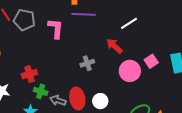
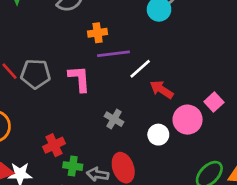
white line: (129, 23) -> (140, 69), moved
gray cross: (87, 63) -> (114, 119), moved, turned -32
white circle: (100, 101) -> (158, 135), moved

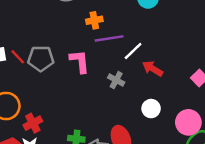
gray cross: (114, 119) -> (116, 80), moved
pink circle: (188, 120) -> (188, 122), moved
red cross: (54, 145) -> (33, 123), moved

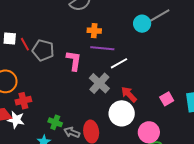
red arrow: (153, 69) -> (129, 94), moved
gray cross: (116, 80) -> (99, 83), size x1.5
white circle: (151, 109) -> (122, 113), size x1.6

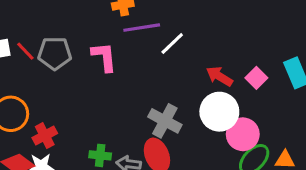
gray cross: (99, 83) -> (165, 121), moved
red arrow: (129, 94) -> (219, 76), moved
white circle: (122, 113) -> (219, 112), moved

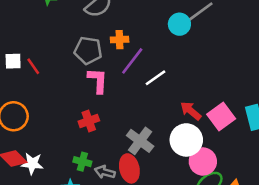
purple line: (142, 28) -> (132, 61), turned -52
gray pentagon: (55, 53) -> (88, 50), moved
pink square: (256, 78) -> (221, 117), size x1.5
red cross: (45, 136) -> (89, 121), moved

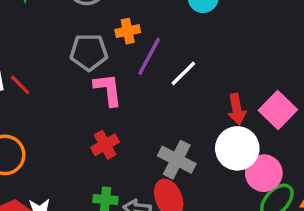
red arrow: (191, 111) -> (237, 109), turned -130

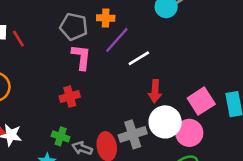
red arrow: (237, 109) -> (155, 91), moved
gray cross: (177, 160) -> (133, 134), moved, turned 32
pink circle: (264, 173) -> (189, 133), moved

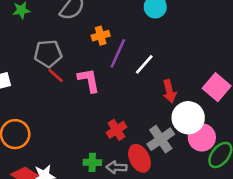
gray pentagon: (74, 27) -> (48, 54), moved
red line: (18, 39) -> (56, 76), moved
red cross: (70, 97) -> (117, 130), moved
pink circle: (189, 133) -> (202, 137), moved

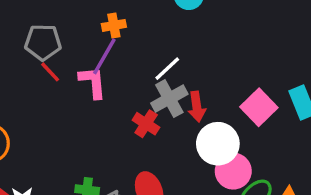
purple line: (118, 53) -> (104, 56), moved
red cross: (117, 130) -> (146, 124), moved, turned -30
gray cross: (161, 139) -> (169, 99), moved

